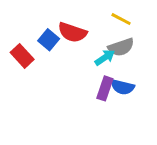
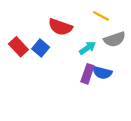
blue square: (49, 40) -> (41, 48), moved
gray semicircle: (121, 47) -> (115, 39), moved

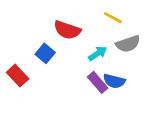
red rectangle: (18, 47) -> (18, 76), moved
purple rectangle: (87, 74) -> (98, 82), turned -60

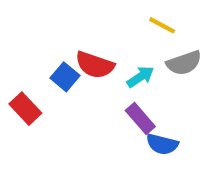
red semicircle: (67, 30) -> (95, 65), moved
blue semicircle: (114, 81) -> (162, 144), moved

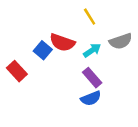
yellow line: (162, 25) -> (90, 17), moved, turned 30
blue semicircle: (162, 144) -> (91, 98), moved, turned -36

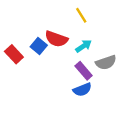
gray semicircle: (121, 41) -> (106, 63), moved
red rectangle: (17, 71) -> (14, 54), moved

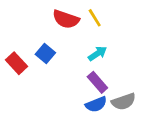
red semicircle: (56, 39) -> (66, 19), moved
gray semicircle: (106, 63) -> (124, 102), moved

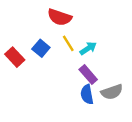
yellow line: (95, 18) -> (68, 43), moved
blue semicircle: (96, 104) -> (87, 94), turned 102

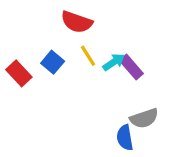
purple rectangle: (88, 74) -> (131, 67), moved
blue semicircle: (87, 94) -> (125, 138), moved

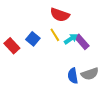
red semicircle: (77, 22) -> (60, 15), moved
blue semicircle: (125, 138) -> (73, 76), moved

